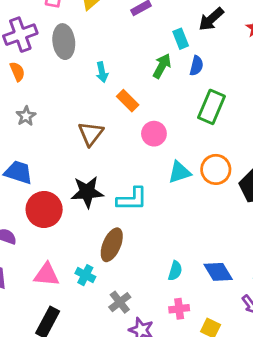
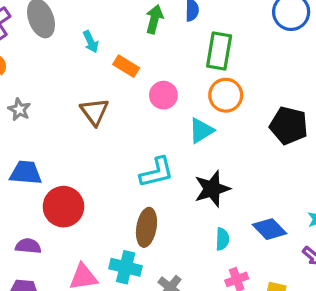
orange circle: (216, 169) -> (226, 95), moved
black star: (87, 192) -> (212, 189), moved
cyan cross: (85, 275) -> (126, 267), size x1.4

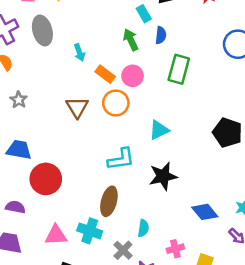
green arrow: (154, 19) -> (131, 40), turned -45
pink circle: (163, 95) -> (133, 76), moved
orange circle: (226, 95) -> (116, 103), moved
cyan semicircle: (222, 239) -> (143, 228), moved

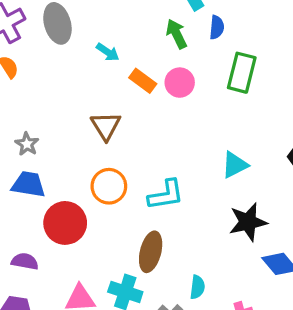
cyan arrow: (79, 52) -> (108, 52), turned -35
gray star: (19, 100) -> (27, 144), moved
orange circle: (116, 103) -> (109, 186), moved
cyan triangle: (159, 130) -> (235, 165), moved
black star: (163, 176) -> (248, 222), moved

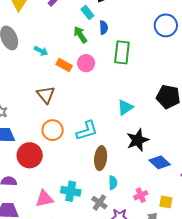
brown ellipse: (151, 252) -> (101, 158), moved

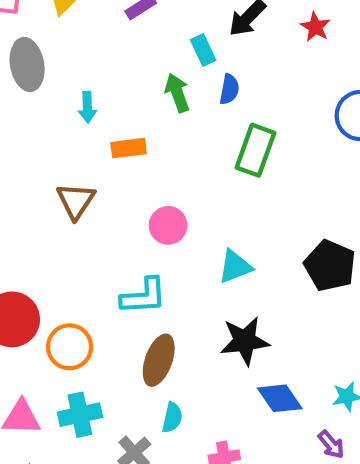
cyan arrow: (41, 51) -> (87, 107), turned 48
pink circle: (86, 63) -> (168, 225), moved
orange rectangle: (64, 65) -> (129, 148), turned -49
orange circle: (53, 130) -> (70, 347), moved
cyan cross: (71, 191) -> (80, 415), turned -36

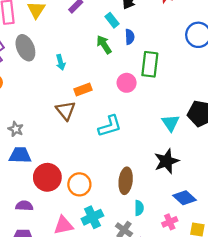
orange rectangle: (129, 148) -> (83, 89), moved
pink circle: (168, 225) -> (127, 83), moved
cyan triangle: (235, 267) -> (171, 123), moved, turned -30
cyan L-shape: (144, 296) -> (110, 126), moved
blue diamond: (280, 398) -> (184, 198), moved

